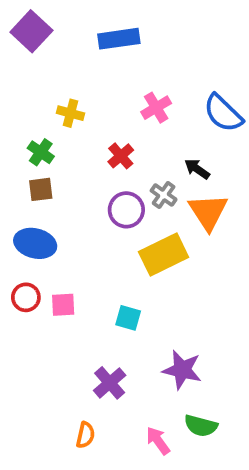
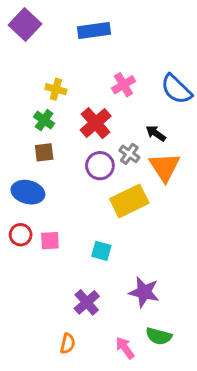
green cross: (41, 152) -> (44, 120), moved
red cross: (121, 156) -> (96, 123), size x1.5
brown square: (41, 189) -> (44, 152), moved

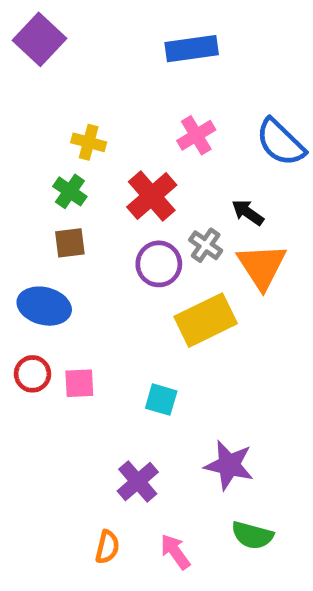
blue rectangle: (94, 30) -> (192, 49), moved
pink arrow: (125, 348) -> (175, 552), moved

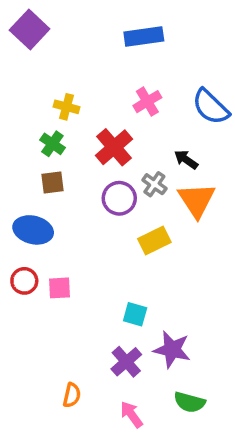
yellow rectangle: (206, 320) -> (154, 240), size x0.7
cyan square: (161, 400) -> (135, 314), moved
purple cross: (138, 481) -> (126, 362), moved
orange semicircle: (107, 547) -> (72, 395), moved

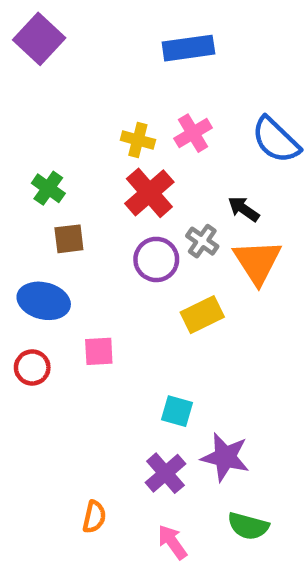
yellow cross: (67, 107) -> (138, 140), moved
green cross: (52, 144) -> (48, 188), moved
pink square: (59, 288) -> (99, 351), moved

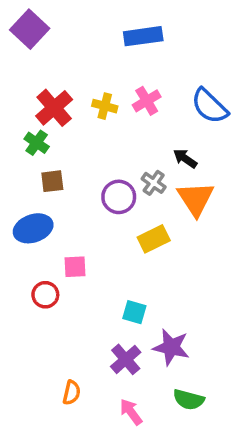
red cross: (149, 193) -> (54, 108), moved
blue ellipse: (44, 301) -> (33, 228), turned -33
red circle: (32, 367) -> (45, 295), moved

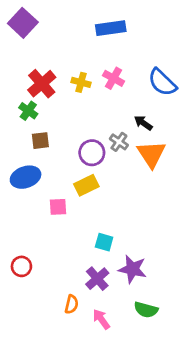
pink cross: (147, 101) -> (113, 78), turned -30
yellow rectangle: (154, 239) -> (86, 185), moved
red circle: (45, 295) -> (21, 266), moved
orange semicircle: (72, 393) -> (72, 304), moved

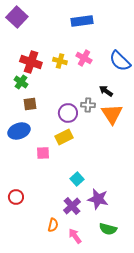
red cross: (42, 84) -> (31, 62), turned -30
gray cross: (119, 142) -> (88, 105), turned -32
cyan square: (104, 242) -> (77, 179), turned 32

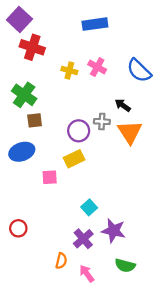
red cross: (31, 62) -> (32, 47), moved
green cross: (21, 82) -> (24, 95), size x1.5

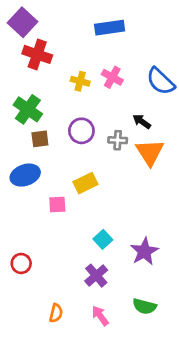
purple circle: (79, 131) -> (81, 131), moved
purple star: (113, 231) -> (144, 251), moved, turned 30
orange semicircle: (61, 261) -> (56, 313), moved

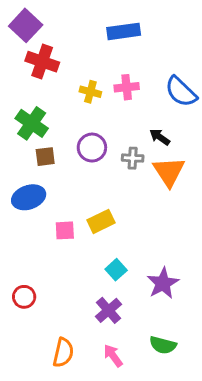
pink cross: (112, 77) -> (127, 87), turned -35
yellow rectangle: (85, 183) -> (101, 221), moved
orange semicircle: (56, 313) -> (63, 353), size x1.4

